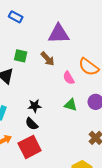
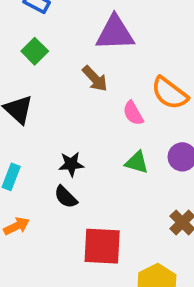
green square: (21, 56) -> (35, 51), moved, turned 32
red square: (30, 147) -> (102, 246), moved, turned 30

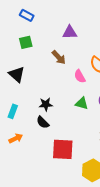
purple triangle: (115, 33) -> (70, 32), size x0.7
green square: (35, 51) -> (26, 42), turned 32

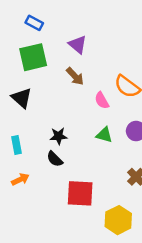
purple triangle: (70, 32) -> (78, 45), moved, turned 42
green square: (26, 42) -> (33, 57), size x1.6
cyan rectangle: (13, 111) -> (17, 145), turned -32

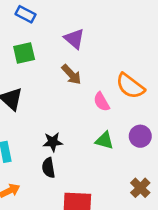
green square: (33, 57) -> (24, 53), size x0.7
black semicircle: (55, 159) -> (48, 168), turned 36

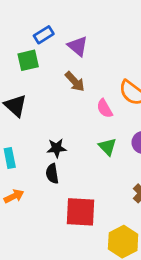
blue rectangle: (26, 14) -> (44, 35), moved, turned -60
green triangle: (104, 140) -> (107, 147), turned 30

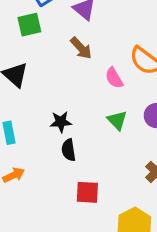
black semicircle: (52, 174) -> (69, 150), moved
red square: (81, 212) -> (87, 192), size x0.7

